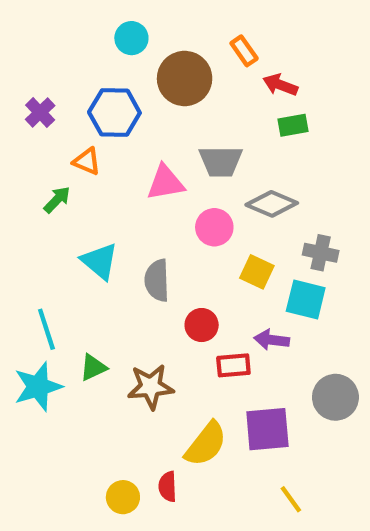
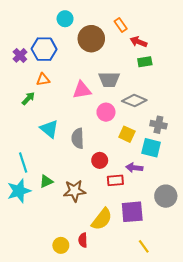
blue hexagon: (114, 112) -> (44, 49), moved
orange triangle: (87, 161) -> (43, 80), turned -32

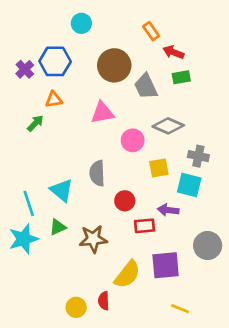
brown circle: (91, 39) -> (114, 65), moved
gray trapezoid: (109, 80) -> (146, 86), moved, turned 65
cyan triangle: (49, 129) -> (62, 190), moved
yellow square: (127, 134) -> (159, 168), turned -35
yellow line: (144, 246) -> (180, 309), turned -32

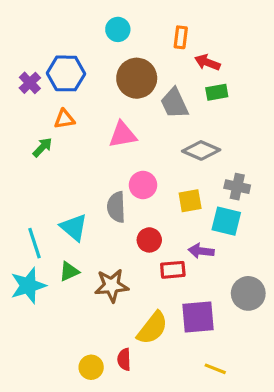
cyan circle: (81, 23) -> (118, 29), moved
orange rectangle: (151, 31) -> (181, 37), turned 42
pink circle: (133, 140) -> (143, 185), moved

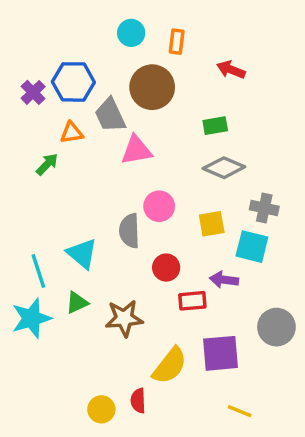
orange rectangle: (181, 37) -> (177, 42), moved
green rectangle: (217, 92) -> (215, 126), moved
gray trapezoid: (174, 103) -> (110, 115), moved

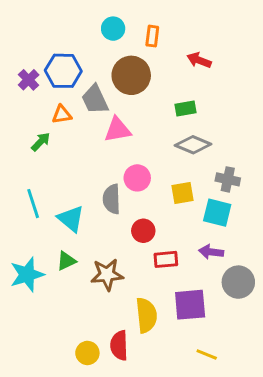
cyan line: (38, 271) -> (33, 204), moved
purple arrow: (224, 280) -> (211, 252), moved
yellow semicircle: (170, 366) -> (146, 315), turned -44
red semicircle: (138, 401) -> (119, 345), size x1.4

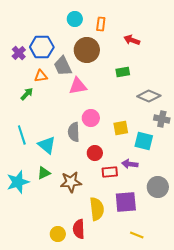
gray diamond: (193, 145) -> (149, 96), moved
gray cross: (228, 179) -> (162, 119), moved
purple arrow: (211, 252) -> (130, 164), moved

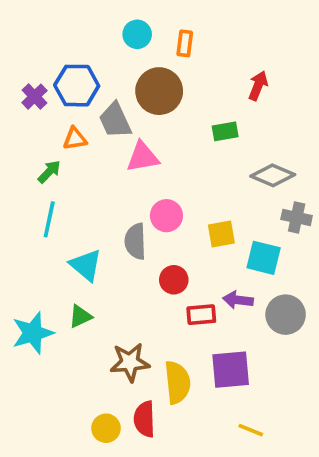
red arrow: (132, 40) -> (258, 86), moved, turned 91
cyan line: (22, 135) -> (49, 219), moved, turned 30
brown star: (71, 182) -> (130, 362), moved
gray circle: (158, 187) -> (286, 315), moved

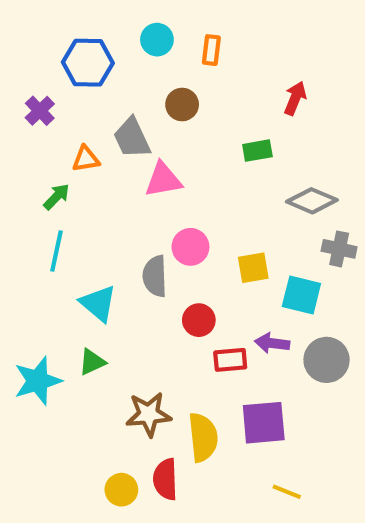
blue hexagon: (77, 86) -> (88, 63), moved
brown circle: (159, 91) -> (182, 105), size x0.6

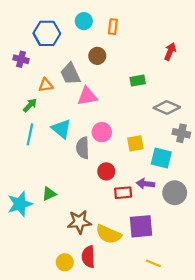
red arrow: (295, 98) -> (170, 51), moved
purple cross: (40, 111) -> (21, 59), turned -32
cyan triangle: (98, 303) -> (61, 129), moved
yellow semicircle: (203, 437) -> (108, 234), turned 120

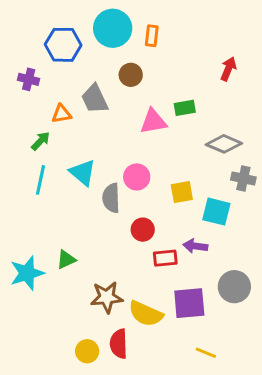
cyan circle: (84, 21) -> (113, 28), size x1.6
pink triangle: (87, 96) -> (153, 121), moved
gray circle: (175, 193) -> (234, 287), moved

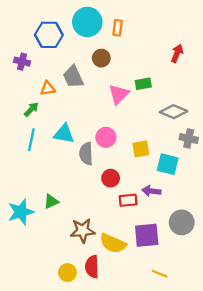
pink triangle: (153, 121) -> (119, 94), turned -35
cyan triangle: (83, 172) -> (64, 134), turned -30

